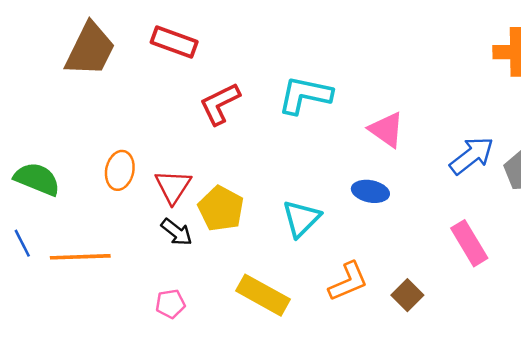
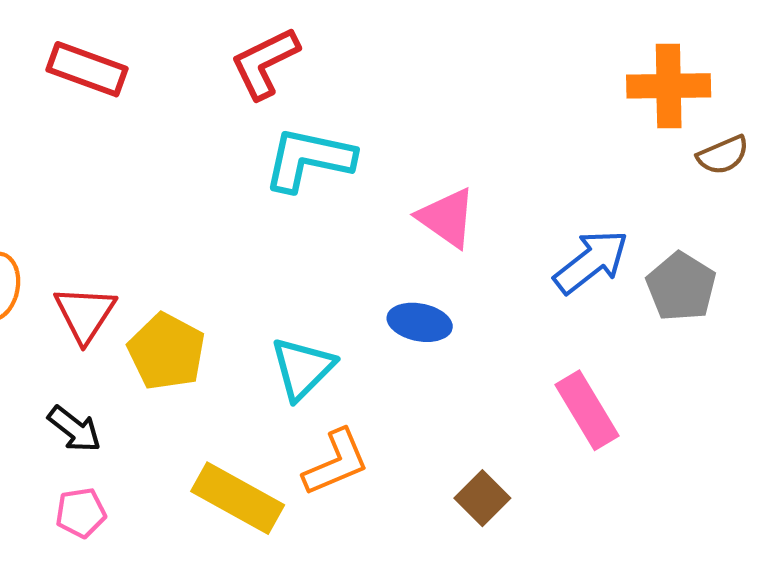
red L-shape: (220, 104) -> (265, 63), moved
black arrow: (177, 232) -> (74, 429), moved
orange L-shape: (348, 282) -> (336, 463), moved

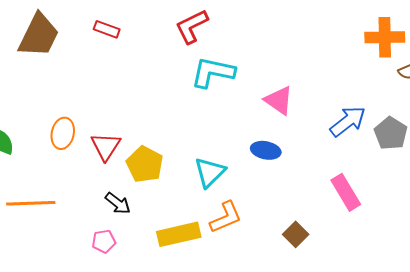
red rectangle: (87, 69) -> (107, 29), size x0.7
black arrow: (74, 429) -> (118, 203), moved
yellow rectangle: (238, 498) -> (179, 234), turned -42

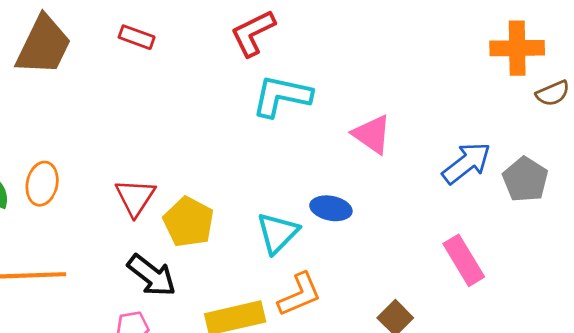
orange ellipse: (63, 133) -> (42, 184), moved
blue ellipse: (266, 150) -> (331, 208), moved
black arrow: (118, 203) -> (152, 275), size x1.4

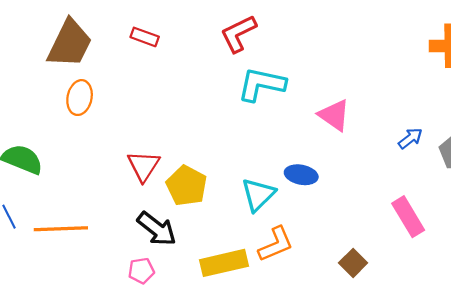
blue arrow: (466, 163) -> (410, 138), size x0.6
orange ellipse: (42, 184) -> (80, 98), moved

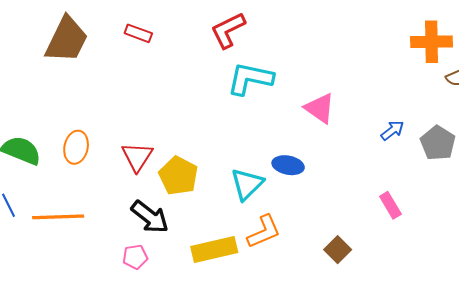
orange ellipse: (80, 98) -> (76, 147), moved
pink rectangle: (408, 217) -> (390, 205), size x0.7

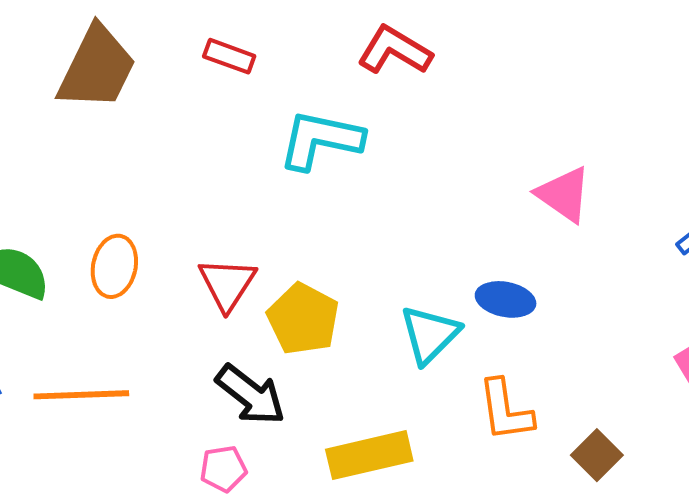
red L-shape: (228, 30) -> (395, 50), turned 57
cyan L-shape: (250, 79) -> (321, 140), moved
orange L-shape: (264, 232) -> (506, 410), moved, turned 105

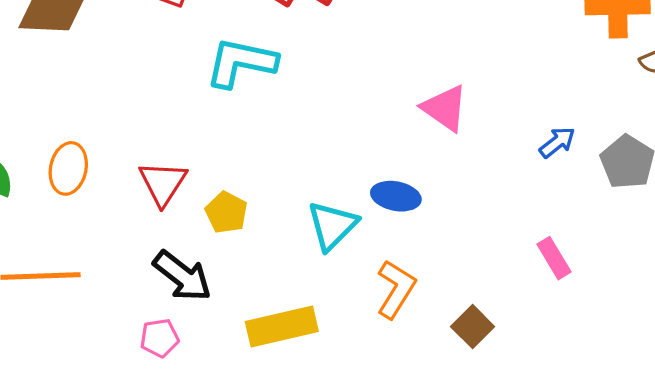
yellow pentagon: (303, 319) -> (226, 212), size x0.7
orange L-shape: (506, 410) -> (396, 289), turned -140

